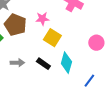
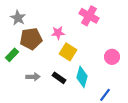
brown pentagon: (15, 25) -> (31, 39), turned -30

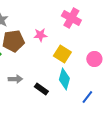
yellow square: (68, 52) -> (62, 54), moved
black rectangle: (59, 78) -> (41, 89), moved

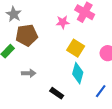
pink star: (40, 35) -> (63, 22), moved
black rectangle: (41, 89) -> (57, 93), moved

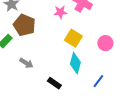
brown pentagon: (27, 35) -> (24, 25), turned 30
gray arrow: (29, 73) -> (26, 63), turned 32

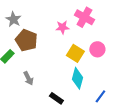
pink circle: (105, 43) -> (97, 49), moved
gray arrow: (26, 63) -> (28, 78), turned 32

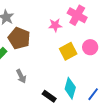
yellow square: (75, 53) -> (68, 51), turned 30
cyan diamond: (77, 78) -> (70, 88), moved

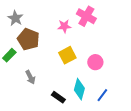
pink circle: (90, 47) -> (95, 62), moved
yellow square: (68, 51) -> (67, 55), moved

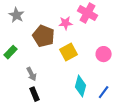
brown pentagon: (28, 39) -> (44, 36), moved
pink circle: (95, 62) -> (104, 54), moved
black rectangle: (58, 97) -> (35, 94), moved, turned 32

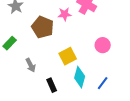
yellow square: (69, 52) -> (68, 56), moved
black rectangle: (35, 94) -> (52, 85), moved

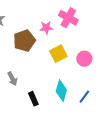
brown pentagon: (43, 27) -> (24, 41), turned 30
yellow square: (68, 56) -> (58, 54), moved

